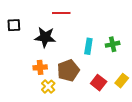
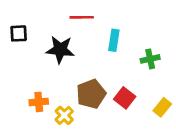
cyan rectangle: (88, 46) -> (114, 40), moved
orange cross: (40, 67) -> (39, 102), moved
red square: (99, 83) -> (125, 98), moved

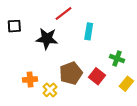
red line: (82, 17) -> (64, 13), turned -36
green cross: (150, 59) -> (117, 59), moved, turned 32

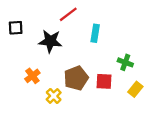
red square: (97, 76) -> (104, 81), turned -35
orange cross: (30, 79) -> (32, 76), moved, turned -32

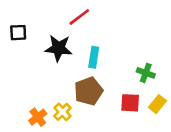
cyan rectangle: (95, 33) -> (94, 57), moved
orange cross: (32, 76) -> (38, 117), moved
red square: (104, 81) -> (130, 103), moved

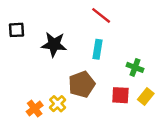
red line: (79, 17) -> (101, 15), moved, turned 75
cyan rectangle: (94, 57) -> (97, 49), moved

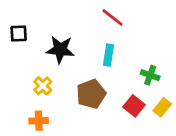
red square: (120, 95) -> (134, 106), turned 36
yellow cross: (58, 104) -> (43, 86), moved
orange cross: (35, 108) -> (39, 121), turned 35

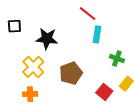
cyan rectangle: (109, 55) -> (97, 34), moved
yellow cross: (43, 86) -> (33, 67), size x1.5
red square: (134, 106) -> (104, 92), moved

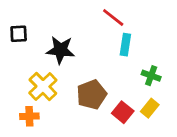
yellow rectangle: (126, 84) -> (150, 108), moved
red square: (104, 92) -> (123, 112), moved
orange cross: (30, 94) -> (29, 116), moved

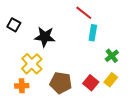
black square: (19, 34) -> (14, 25), turned 32
green cross: (151, 76) -> (112, 56), turned 32
brown pentagon: (92, 95) -> (61, 83), moved, turned 30

